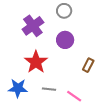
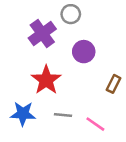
gray circle: (64, 11) -> (71, 14), moved

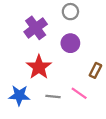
gray circle: (71, 14) -> (70, 12), moved
pink line: (95, 124) -> (79, 93), moved

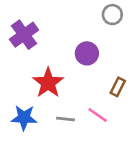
gray circle: (70, 12) -> (112, 15), moved
purple cross: (36, 28) -> (24, 35), moved

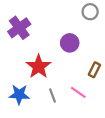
gray line: (66, 119) -> (52, 96), turned 64

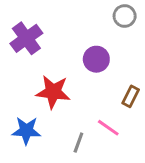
red star: (39, 67) -> (53, 92), turned -30
gray line: (52, 96) -> (78, 143), moved, turned 40

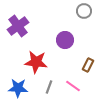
gray line: (78, 143) -> (49, 87), moved

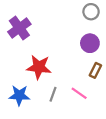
purple circle: (65, 40) -> (90, 43), moved

